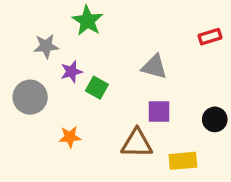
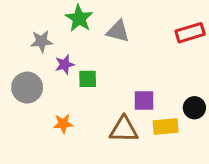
red rectangle: (210, 37) -> (190, 33), size x1.4
gray triangle: (154, 67) -> (118, 31), moved
green square: (97, 88) -> (88, 79), turned -30
yellow rectangle: (183, 161) -> (166, 126), moved

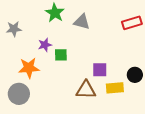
gray star: (42, 41) -> (14, 29), moved
gray circle: (27, 88) -> (19, 94), moved
orange star: (63, 124) -> (29, 68), moved, size x1.5

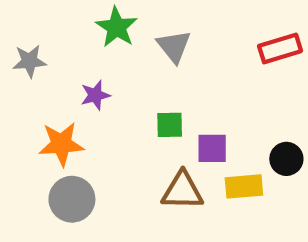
gray triangle: (82, 22) -> (174, 46), turned 36
green square: (61, 55) -> (170, 125), moved
gray circle: (19, 94) -> (72, 199), moved

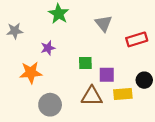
gray triangle: (174, 46) -> (104, 23), moved
red rectangle: (280, 48) -> (137, 39), moved
gray circle: (72, 199) -> (50, 105), moved

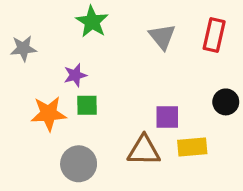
red rectangle: (137, 39) -> (214, 35), moved, turned -60
green square: (85, 63) -> (87, 105), moved
black circle: (144, 80) -> (226, 102), moved

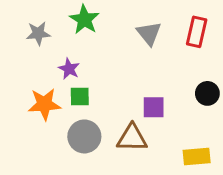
gray star: (23, 48) -> (38, 33), moved
purple star: (75, 75) -> (69, 69), turned -30
yellow rectangle: (192, 147) -> (197, 156), moved
gray circle: (79, 164) -> (84, 136), moved

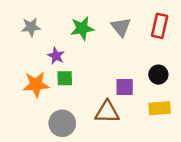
green star: (84, 20) -> (82, 28), moved, turned 30
black circle: (207, 93) -> (158, 75), moved
gray circle: (84, 136) -> (62, 123), moved
yellow rectangle: (197, 156) -> (160, 108), moved

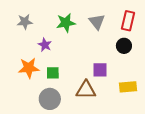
black circle: (158, 75) -> (124, 46), moved
green square: (65, 78) -> (53, 73), moved

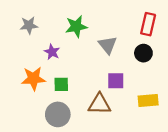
gray triangle: (97, 22) -> (108, 45), moved

